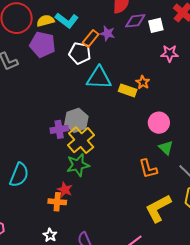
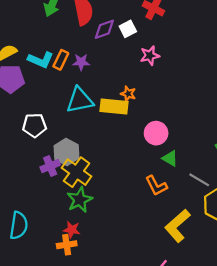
cyan L-shape: (67, 20) -> (41, 60), moved
purple star: (107, 33) -> (81, 62), moved
white pentagon: (80, 53) -> (34, 125), moved
yellow rectangle: (128, 90) -> (114, 106), size x1.4

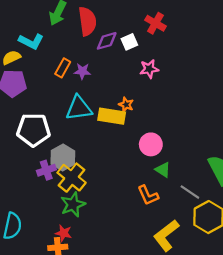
cyan L-shape: (41, 60) -> (31, 41), moved
white pentagon: (34, 125) -> (33, 130), size x1.4

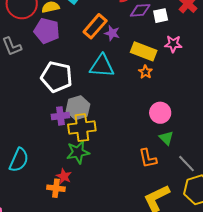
orange rectangle: (63, 68) -> (95, 26), size x1.4
yellow rectangle: (112, 116) -> (144, 51), moved
yellow cross: (72, 178) -> (82, 128), turned 32

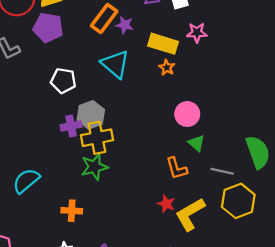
cyan triangle: (102, 66) -> (115, 64), turned 40
white pentagon: (57, 77) -> (63, 81), size x0.7
cyan semicircle: (19, 160) -> (26, 181), turned -150
gray line: (186, 164) -> (222, 171), turned -30
red star: (64, 176) -> (166, 204), moved

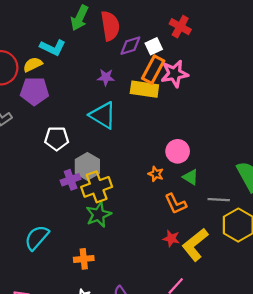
orange rectangle: (104, 18) -> (153, 70), moved
pink star: (197, 33) -> (175, 74), size x1.4
orange star: (167, 68) -> (156, 174), moved

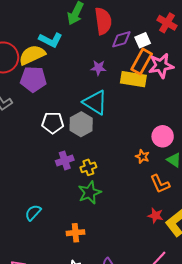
yellow semicircle: (33, 64) -> (32, 55), size x1.5
gray hexagon: (87, 166) -> (81, 124), moved
yellow cross: (97, 187) -> (88, 167), size x0.6
cyan semicircle: (37, 238) -> (33, 213), size x0.7

